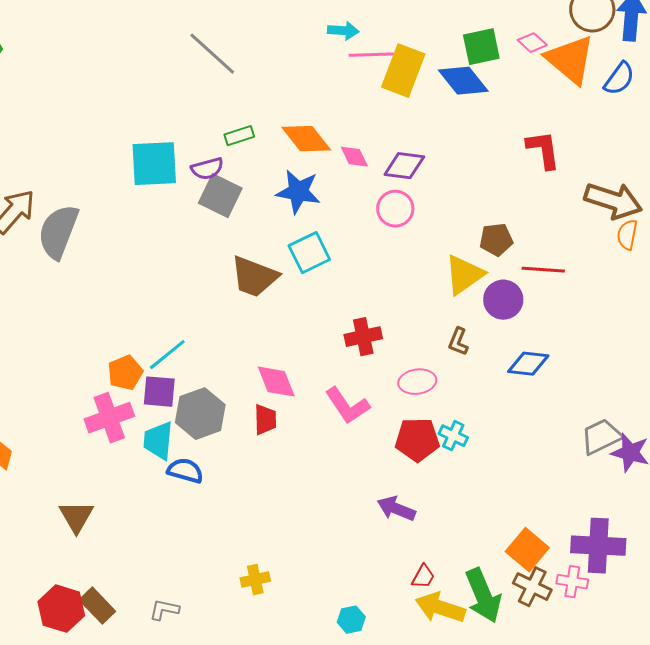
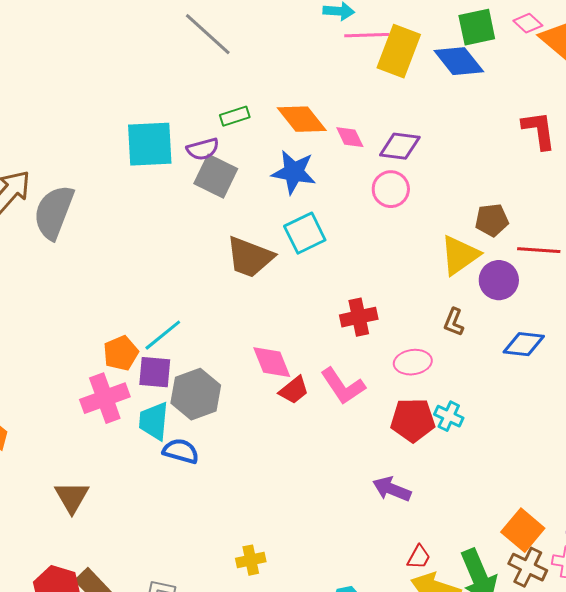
red trapezoid: (265, 420) -> (294, 390), moved, turned 52

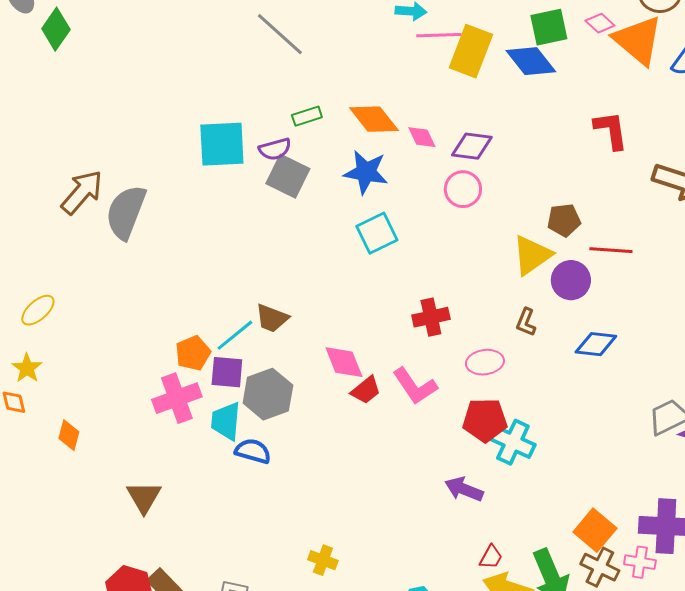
brown trapezoid: (250, 257) -> (272, 318), moved, size x0.7
cyan cross: (449, 416) -> (513, 442), moved, size x1.5
yellow cross: (251, 560) -> (323, 560), turned 32

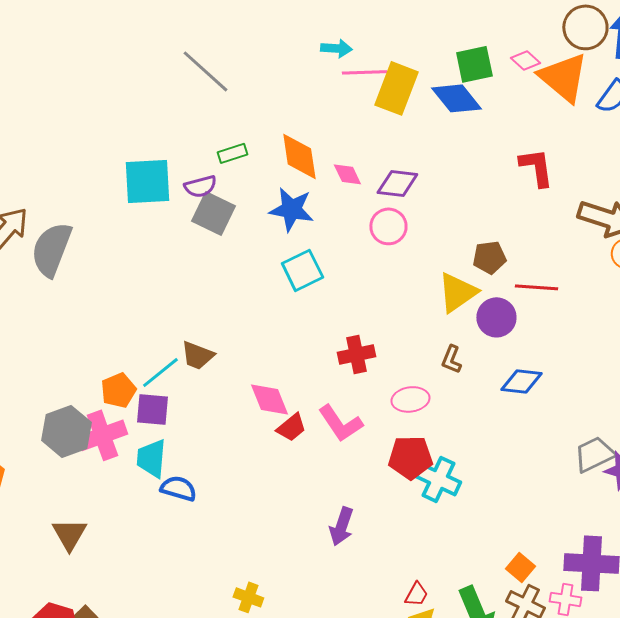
orange diamond: (374, 119) -> (299, 156), turned 30
gray hexagon: (268, 394) -> (66, 431), moved
purple arrow: (464, 489) -> (341, 526), moved, turned -93
orange square: (595, 530) -> (520, 567), size x0.7

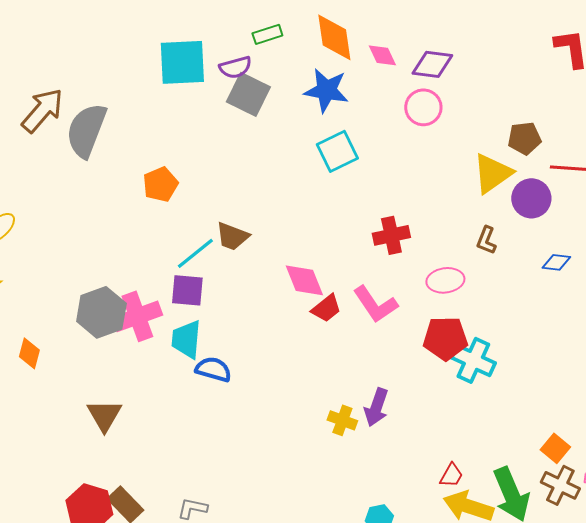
blue diamond: (521, 381) -> (556, 262), size x0.7
orange pentagon: (118, 390) -> (160, 184), moved
yellow cross: (248, 597) -> (342, 420), moved

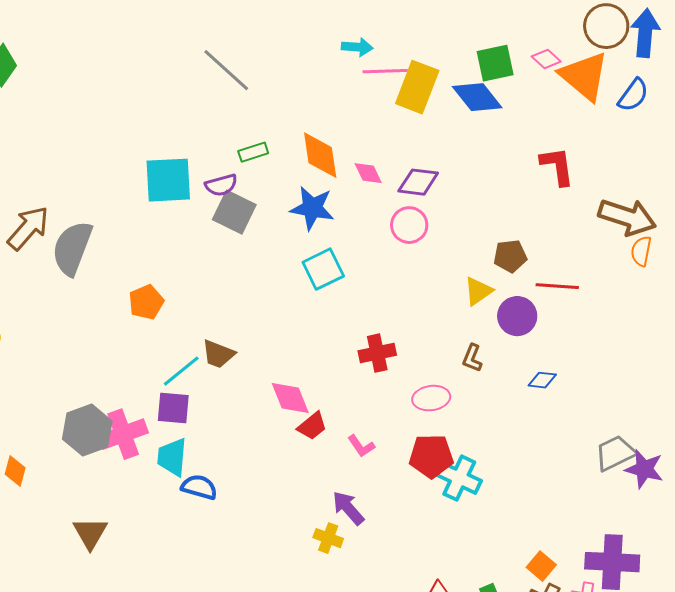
yellow triangle: (492, 173) -> (478, 291), size x0.7
pink L-shape: (375, 304) -> (361, 446), moved, size x0.6
purple arrow: (376, 407) -> (348, 508), moved, turned 120

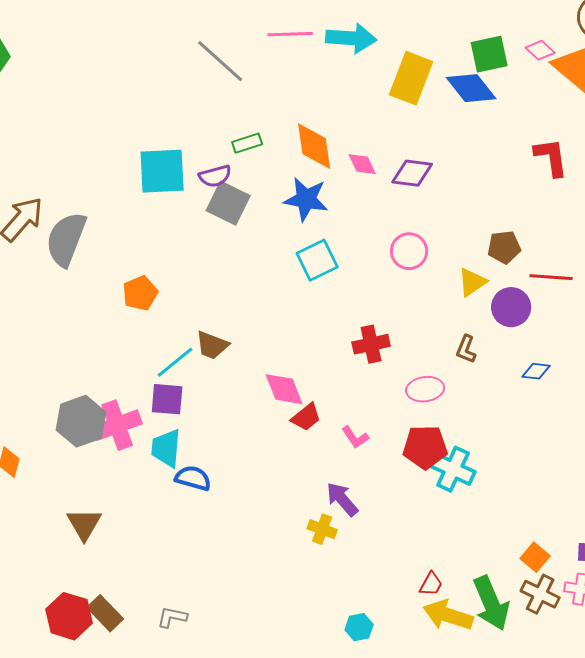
cyan arrow: (357, 47) -> (351, 38), size x1.6
pink line: (385, 71) -> (290, 34), moved
pink circle: (409, 225) -> (409, 251), moved

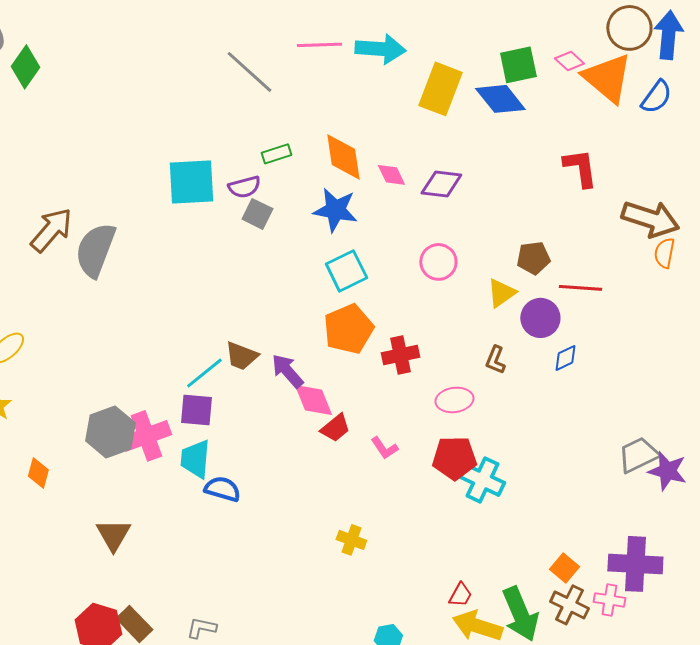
gray square: (228, 203) -> (257, 214), size x0.7
orange pentagon: (140, 293) -> (348, 329), moved, size x1.4
blue diamond: (536, 371) -> (565, 358), moved, turned -32
purple arrow: (342, 499) -> (287, 371), moved

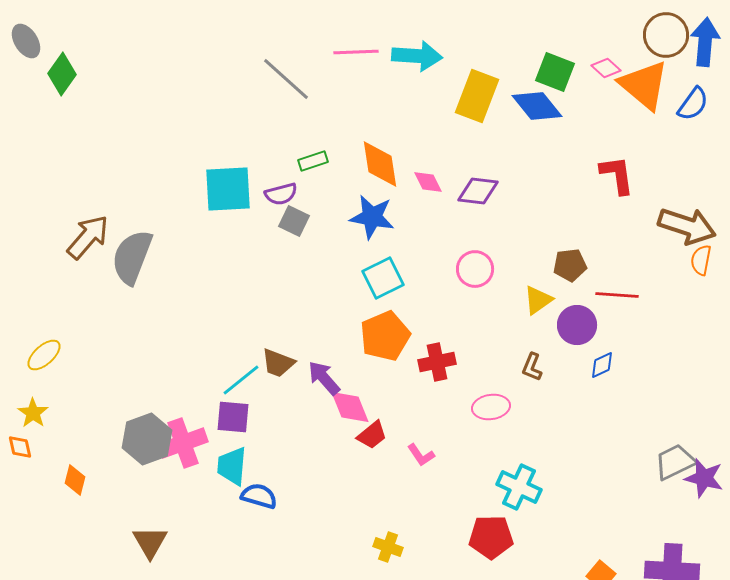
green square: (518, 65) -> (555, 72), turned 33
red pentagon: (454, 458) -> (491, 537), moved

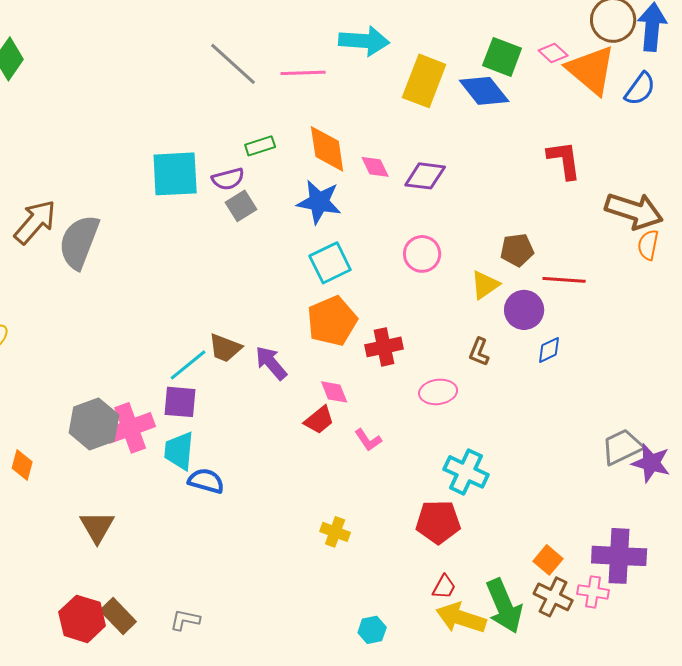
pink line: (356, 52) -> (303, 73), moved
gray square: (294, 221) -> (241, 206), turned 32
pink diamond: (350, 407) -> (334, 392), moved, size x0.7

